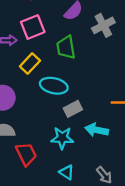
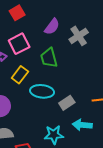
gray rectangle: (73, 109) -> (67, 103), moved

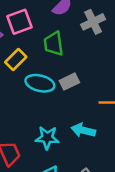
gray rectangle: (67, 103) -> (69, 82), moved

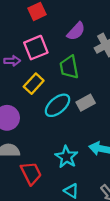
cyan ellipse: (40, 83) -> (58, 105), turned -52
cyan star: (47, 138) -> (66, 157), turned 30

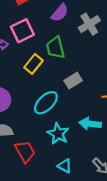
yellow rectangle: (34, 84) -> (33, 64), moved
cyan ellipse: (58, 105) -> (46, 103), moved

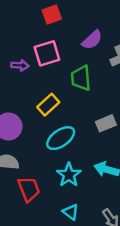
yellow rectangle: (33, 64) -> (48, 105), moved
gray rectangle: (73, 81) -> (106, 123), moved

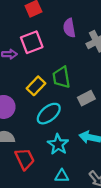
purple semicircle: (92, 40) -> (69, 28), turned 126
green trapezoid: (81, 78) -> (61, 77), moved
cyan triangle: (71, 212) -> (62, 176), turned -32

